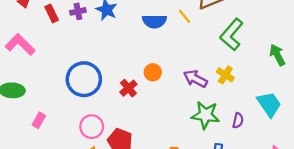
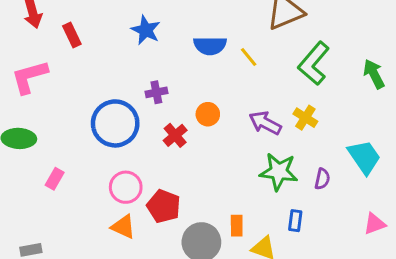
purple cross: (78, 11) -> (156, 92), moved
yellow line: (184, 16) -> (249, 57), moved
pink L-shape: (20, 44) -> (29, 77), turned -60
green arrow: (277, 55) -> (374, 74), moved

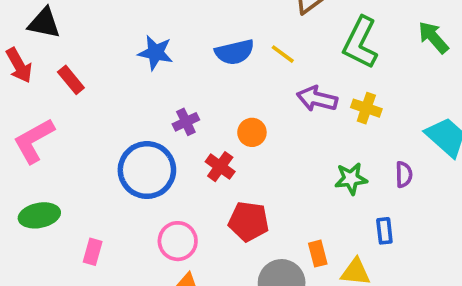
purple arrow: (265, 123) -> (317, 99), moved
green star: (279, 172) -> (351, 179), size x0.7
red pentagon: (164, 206) -> (249, 221), moved

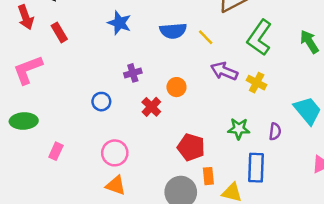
blue circle: (147, 170) -> (101, 102), size x0.5
red pentagon: (249, 221) -> (191, 147), moved
blue rectangle: (384, 231) -> (256, 168), size x1.6

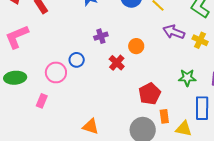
red pentagon: (191, 147) -> (150, 94), turned 30
pink circle: (115, 153) -> (56, 72), moved

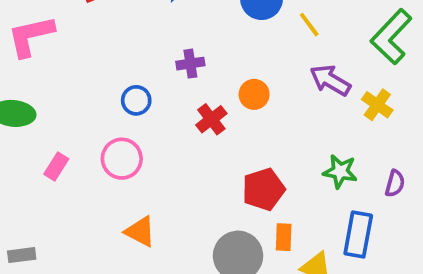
pink circle: (56, 72) -> (122, 159), moved

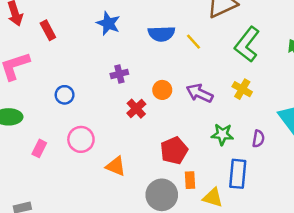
purple arrow: (330, 80) -> (200, 93), moved
blue circle: (136, 100) -> (65, 95), moved
orange triangle: (140, 232) -> (116, 166), moved

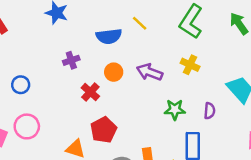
blue semicircle: (161, 34) -> (109, 36), moved
pink circle: (81, 139) -> (27, 126), moved
red pentagon: (174, 151) -> (104, 130), moved

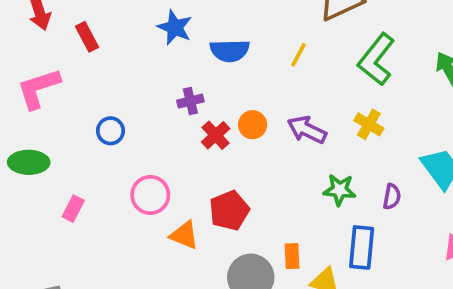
yellow line: (140, 23) -> (299, 55), turned 70
blue semicircle: (109, 36) -> (230, 51), moved
red cross: (90, 92) -> (216, 135), moved
pink circle: (27, 126) -> (150, 195), moved

